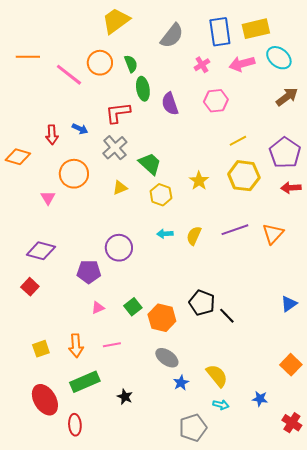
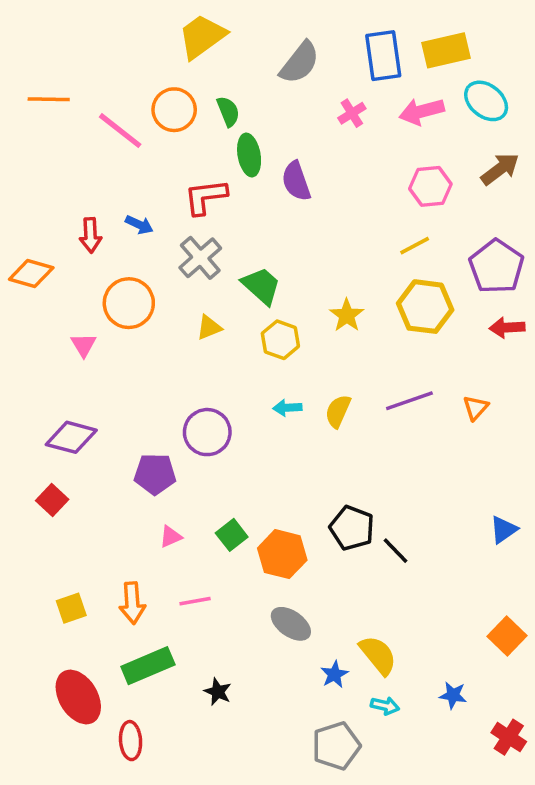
pink hexagon: (216, 101) -> (430, 186), moved
orange triangle: (273, 234) -> (476, 408), size x0.7
blue star: (181, 383) -> (334, 674), moved

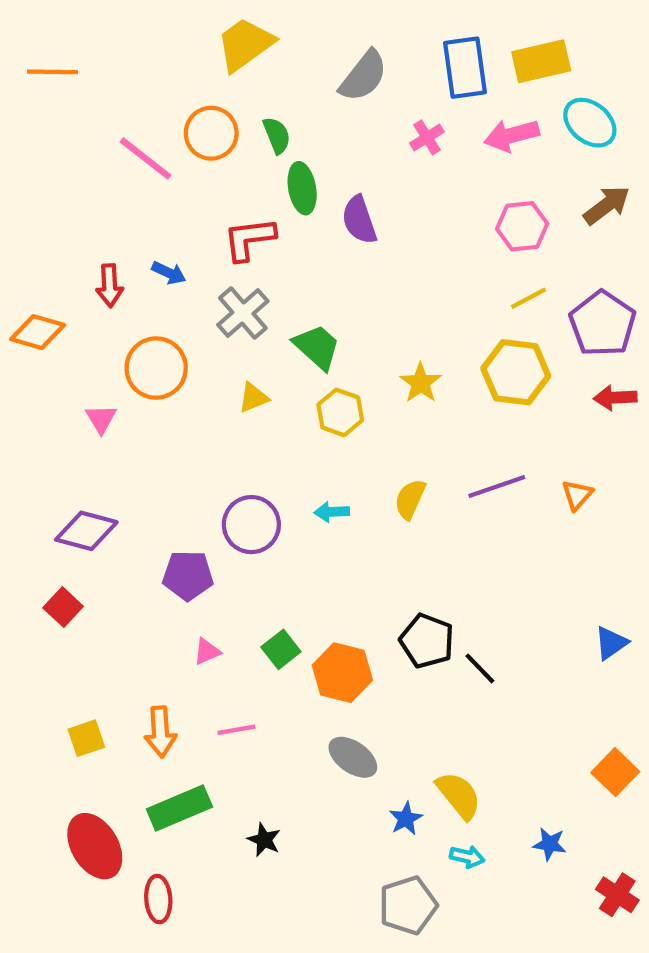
orange line: (49, 99) -> (52, 72), moved
yellow line: (415, 246) -> (528, 298), moved
cyan arrow: (287, 408) -> (332, 512), moved

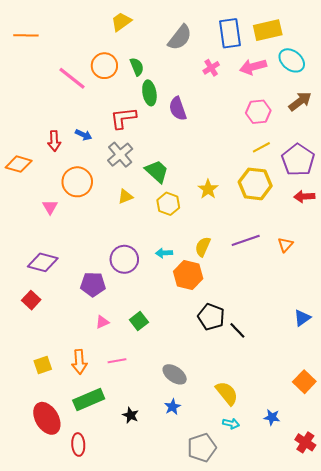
yellow trapezoid: (245, 44) -> (121, 22), size x0.7
orange hexagon: (342, 673) -> (188, 275), moved
blue star: (406, 819) -> (172, 407), moved

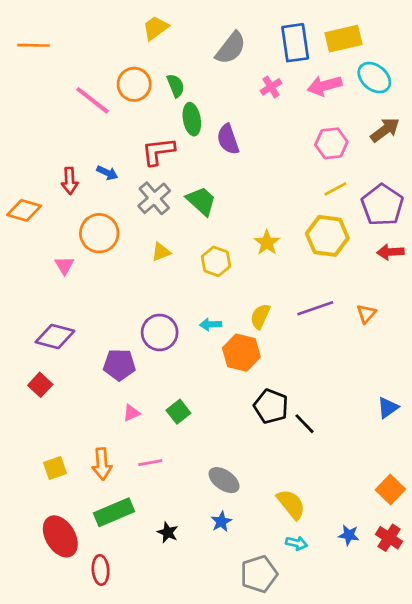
green trapezoid: (157, 171) -> (201, 201), moved
red cross: (305, 442) -> (389, 538), moved

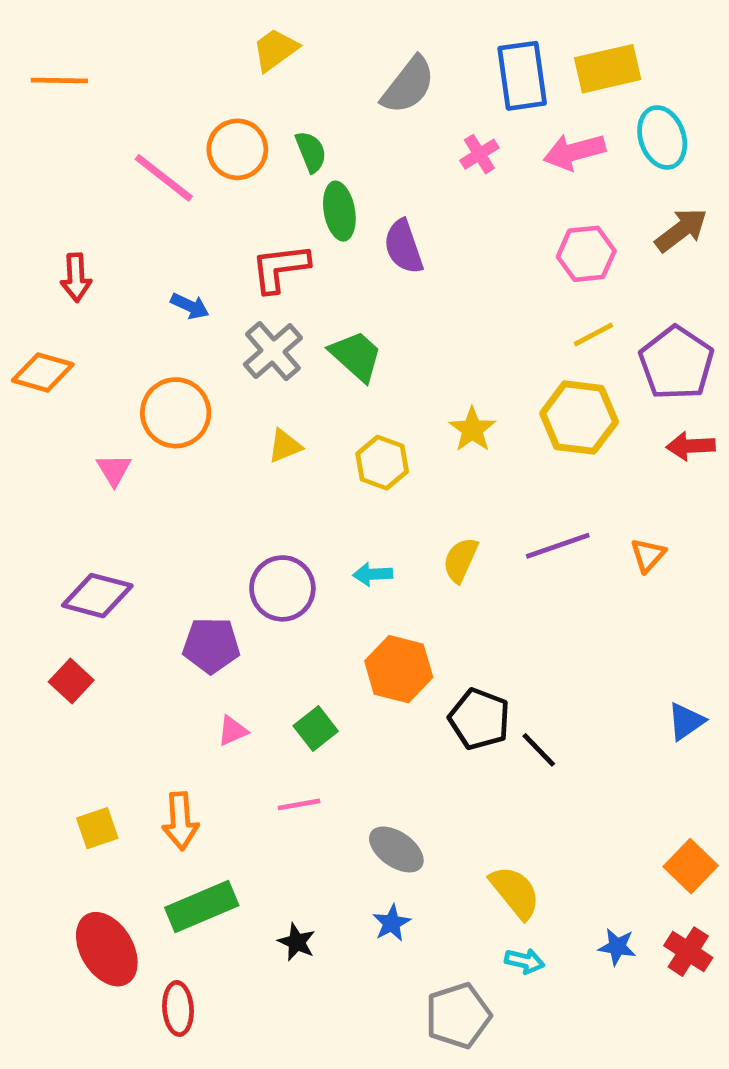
cyan ellipse: (374, 78) -> (662, 137), turned 32
red arrow: (70, 181) -> (76, 278), moved
orange hexagon: (241, 353) -> (399, 669), moved
pink line: (150, 463) -> (299, 804), moved

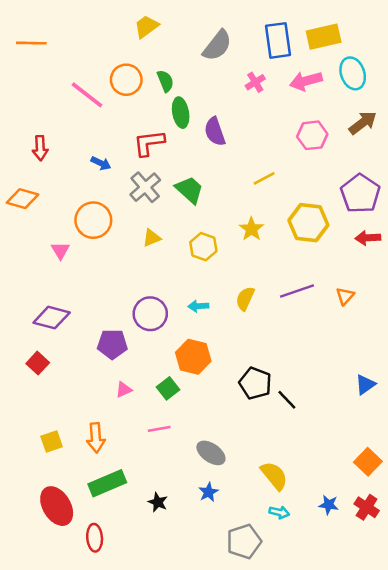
yellow line: (593, 334) -> (264, 178), moved
orange hexagon: (399, 669) -> (193, 357), moved

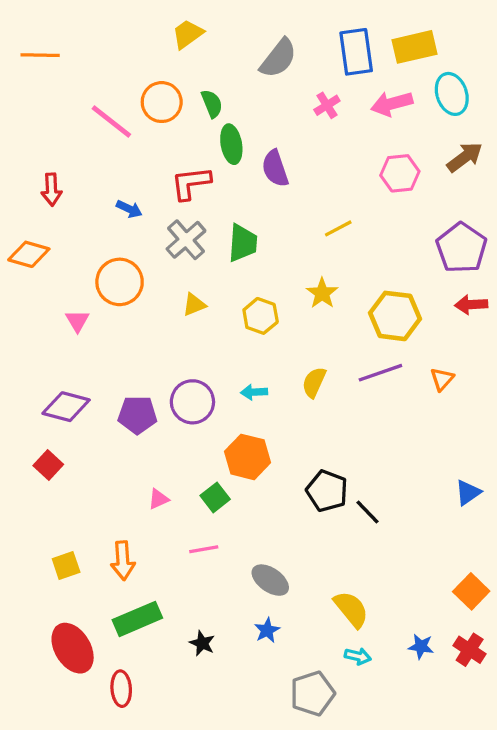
green trapezoid: (189, 190) -> (243, 243), turned 52
yellow hexagon: (308, 223) -> (395, 316), moved
purple pentagon: (112, 344) -> (137, 415), moved

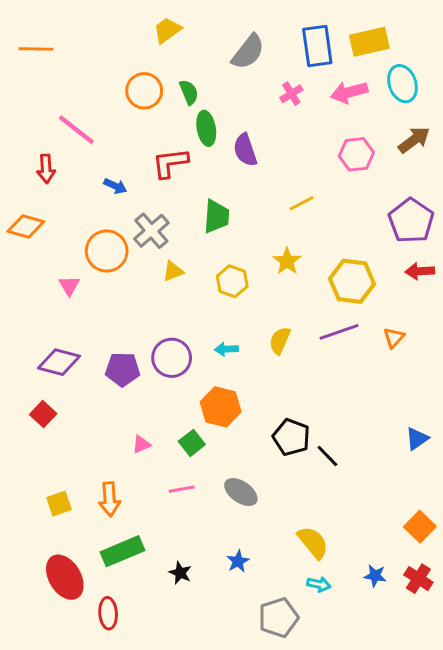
pink line: (111, 121) -> (76, 130), moved
gray cross: (186, 240) -> (151, 231), moved
gray ellipse: (270, 580) -> (241, 492), moved

